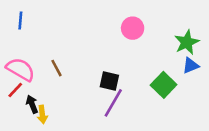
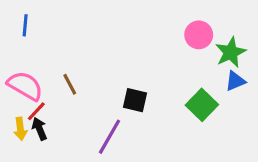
pink circle: (133, 28) -> (199, 35), moved
red line: (15, 90) -> (36, 111), moved
purple line: (113, 103) -> (110, 137), moved
yellow arrow: (42, 114) -> (20, 129), moved

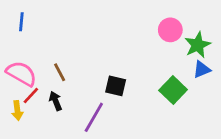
black arrow: (39, 129) -> (56, 101), moved

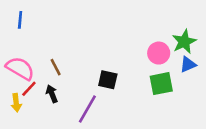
pink circle: (170, 30) -> (159, 53), moved
green square: (173, 90) -> (161, 84), turned 35

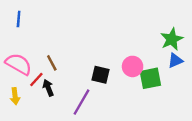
pink circle: (159, 53) -> (133, 66), moved
red line: (29, 89) -> (36, 79), moved

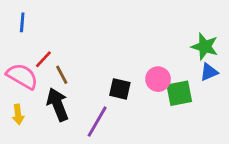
green star: (172, 39) -> (205, 47), turned -30
red line: (36, 79) -> (43, 59), moved
black arrow: (48, 88) -> (58, 105), size x1.6

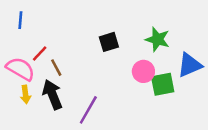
green star: (205, 47) -> (158, 39), moved
blue triangle: (209, 72) -> (190, 65), size x1.5
black square: (120, 89) -> (109, 42), moved, turned -30
yellow arrow: (18, 114) -> (25, 94), moved

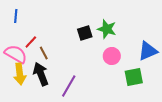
green star: (158, 39) -> (107, 29), moved
green square: (163, 84) -> (134, 77), moved
yellow arrow: (25, 94) -> (20, 74), size x1.5

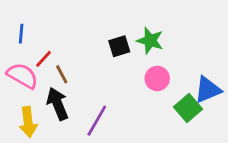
blue line: (16, 16) -> (21, 34), moved
blue triangle: (148, 51) -> (208, 90), moved
yellow arrow: (20, 74) -> (28, 122), moved
green square: (134, 77) -> (188, 108), turned -30

